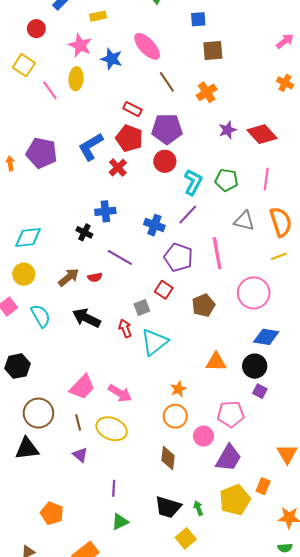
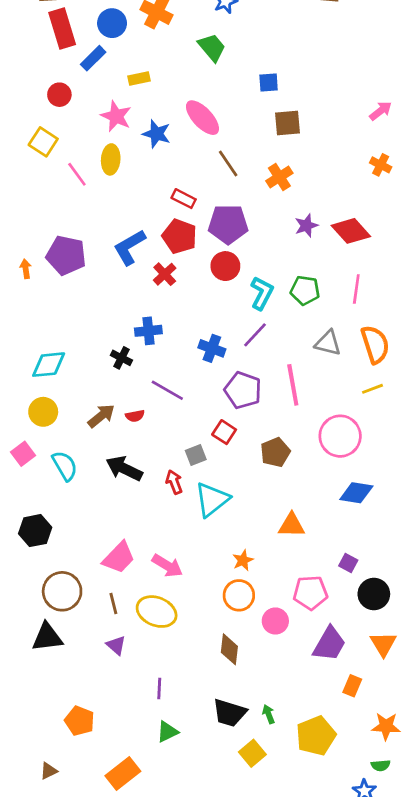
black circle: (255, 366) -> (374, 594), moved
purple trapezoid: (229, 458) -> (329, 644), moved
yellow pentagon: (235, 500) -> (316, 736), moved

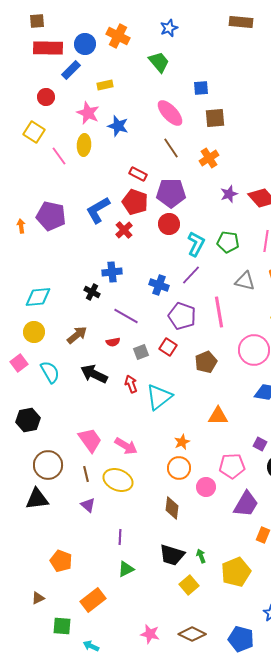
red rectangle: (62, 29) -> (48, 48), turned -72
pink ellipse: (202, 118) -> (170, 113), moved
red semicircle: (135, 416) -> (113, 342), moved
gray square: (196, 455) -> (141, 352), moved
pink trapezoid: (119, 558) -> (90, 440), turned -80

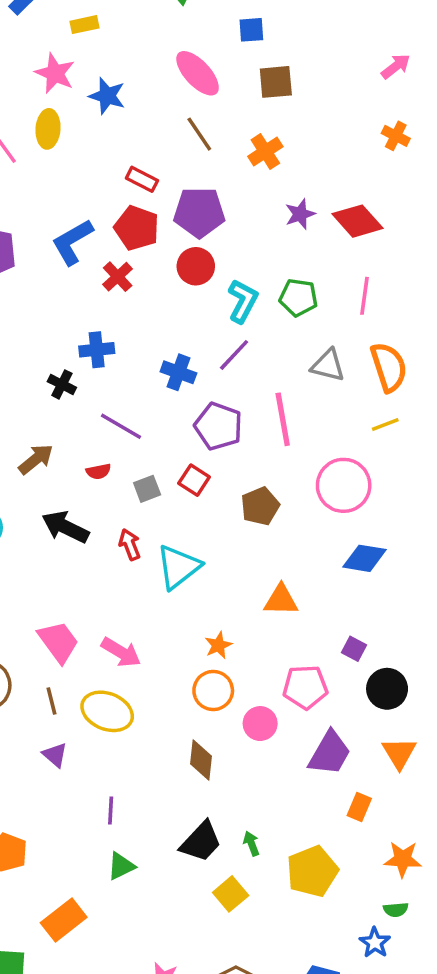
black trapezoid: (172, 555) -> (201, 842), turned -64

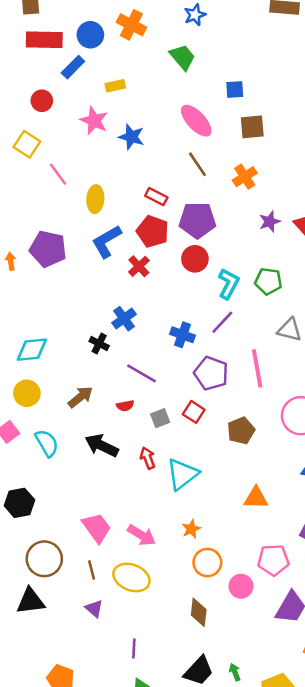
yellow ellipse: (48, 129) -> (95, 199), moved
blue cross: (97, 350) -> (124, 319), turned -30
orange star: (218, 645) -> (191, 529), moved

